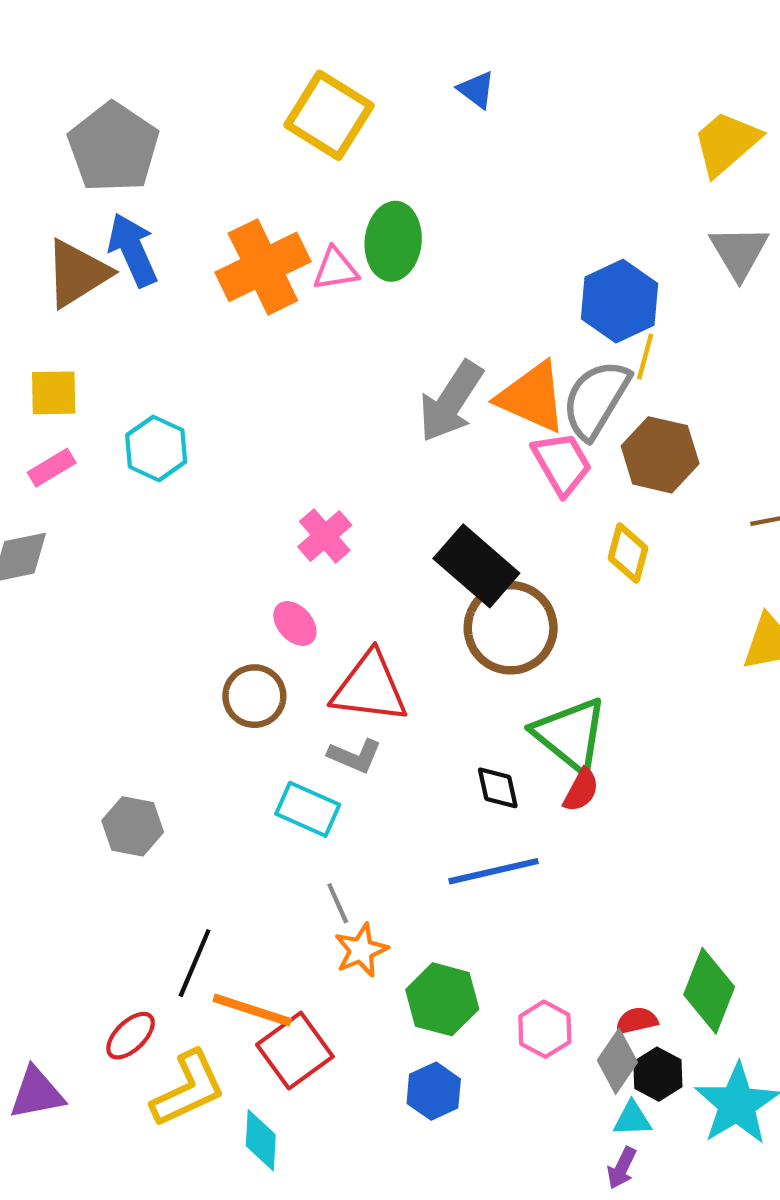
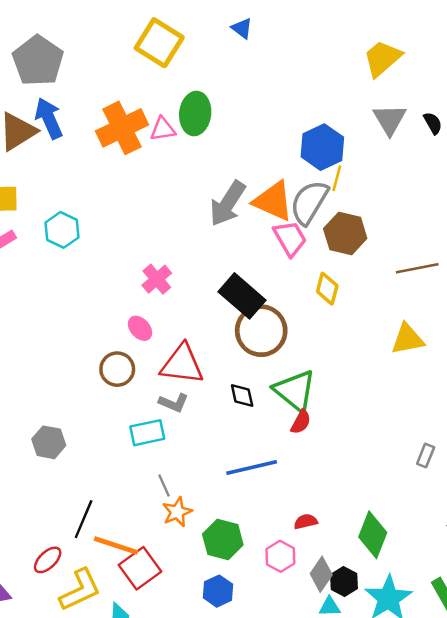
black diamond: (498, 788) -> (242, 395), moved
cyan rectangle: (308, 809) -> (147, 433), turned -36
red semicircle: (637, 1021) -> (306, 521), moved

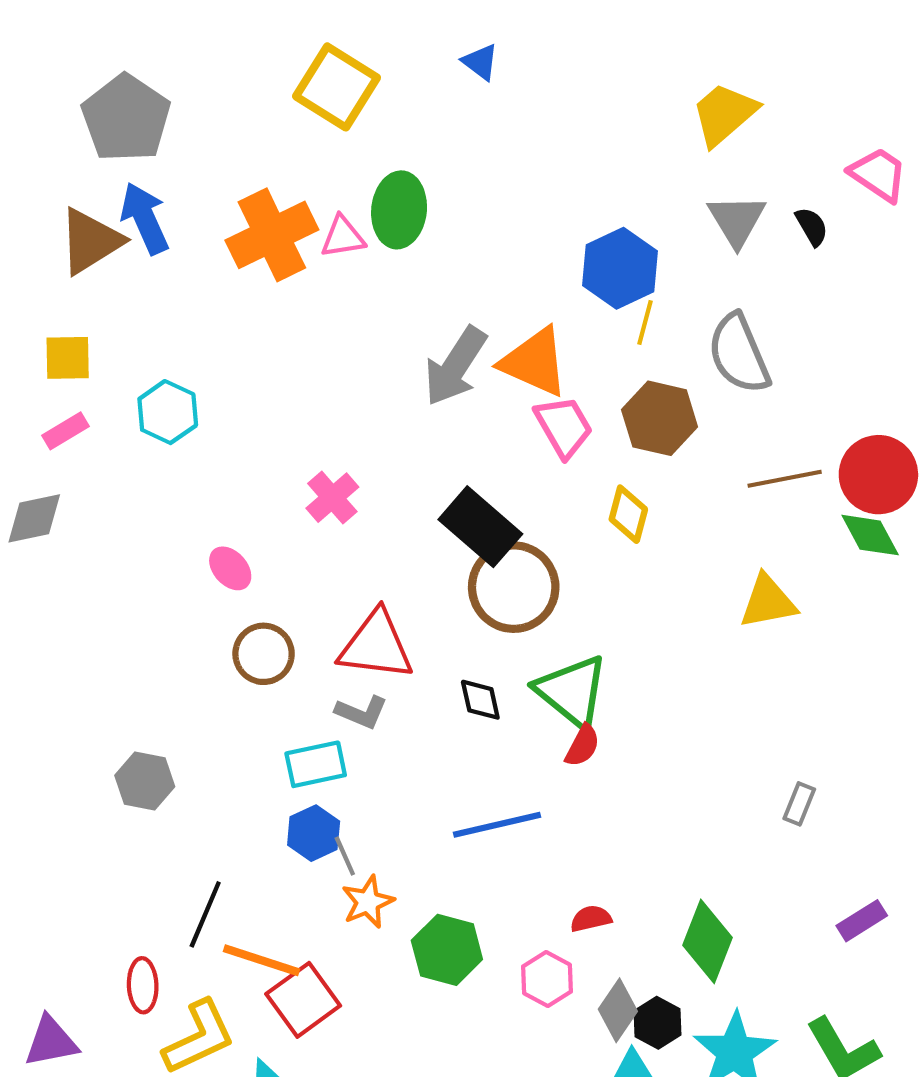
gray semicircle: (309, 202) -> (739, 354), moved, turned -54
pink ellipse: (140, 328) -> (230, 568), moved
red ellipse: (48, 560) -> (143, 985), turned -48
blue hexagon: (218, 591) -> (314, 833), moved

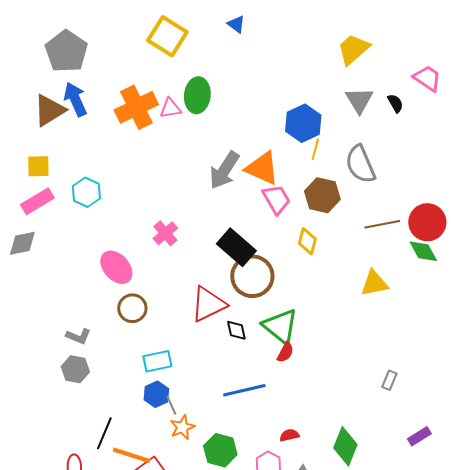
pink rectangle: (66, 431) -> (37, 201), size x1.5
pink ellipse: (230, 568) -> (116, 267), size x1.6
red triangle: (376, 646) -> (208, 304), moved, turned -33
gray L-shape: (362, 712) -> (78, 336), moved

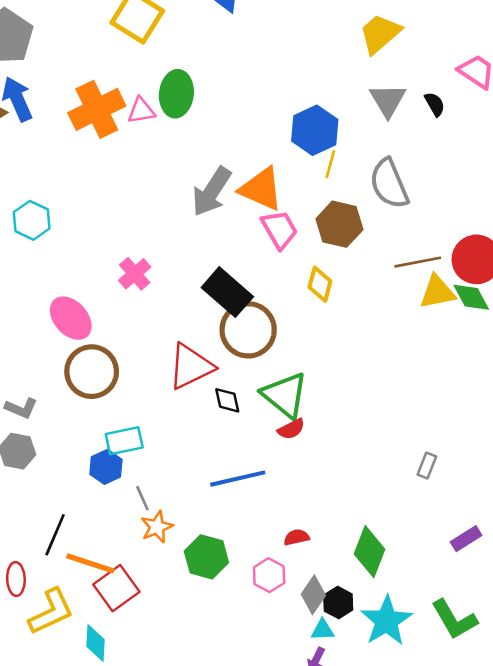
yellow triangle: (374, 283) -> (437, 292), moved
brown circle: (132, 308) -> (92, 372), size x1.4
red semicircle: (285, 352) -> (291, 429), turned 35
blue hexagon: (156, 394) -> (106, 467), moved

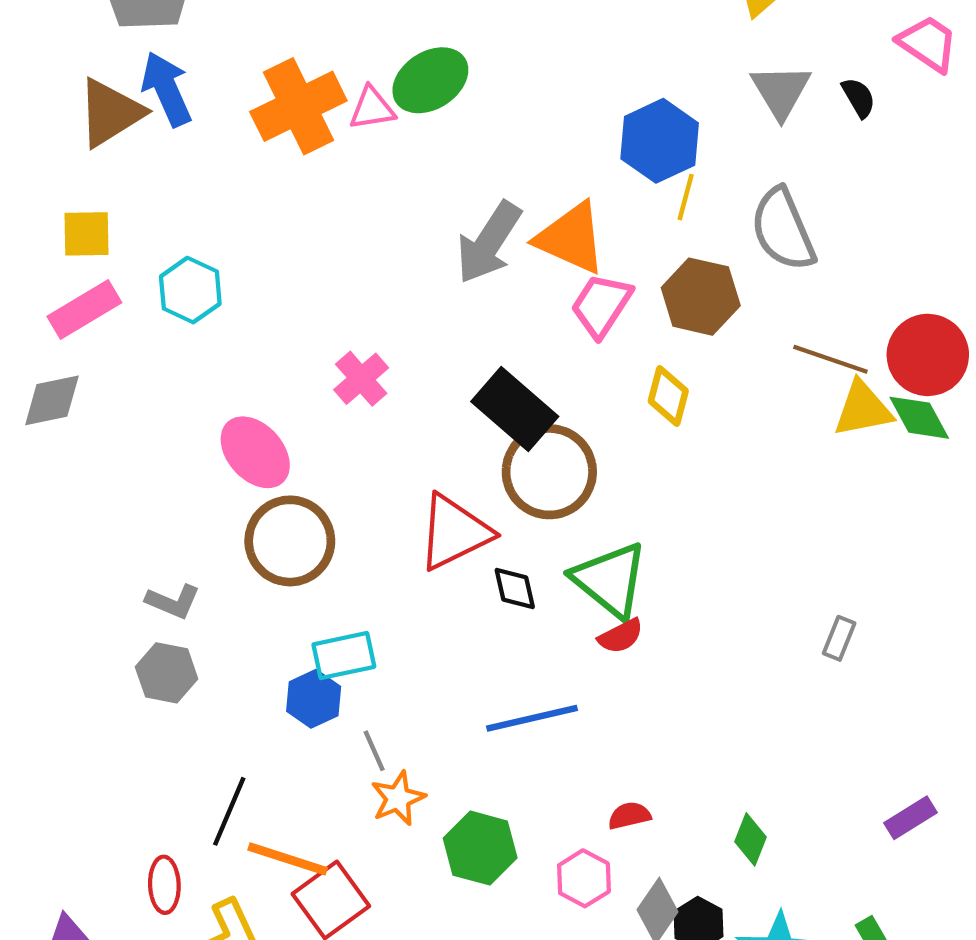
green ellipse: (176, 94) -> (430, 80), turned 51
pink trapezoid: (279, 229) -> (601, 305), turned -117
brown line: (418, 262) -> (830, 359), turned 30
gray rectangle: (427, 466) -> (839, 638), moved
green diamond: (369, 552) -> (750, 839), size x0.6

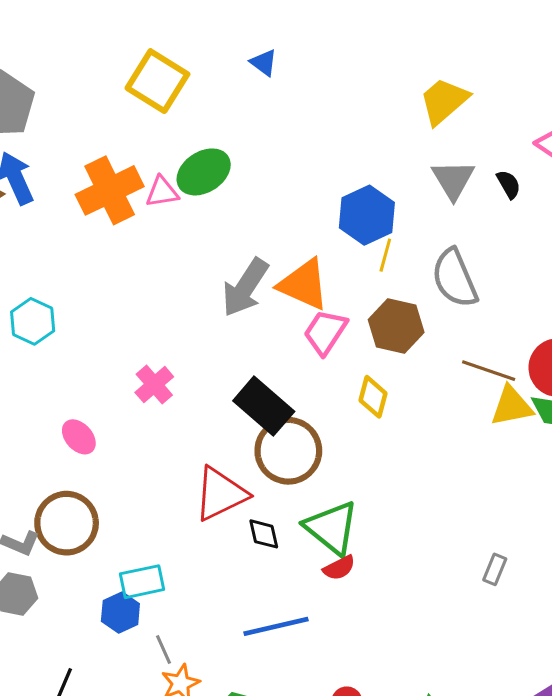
pink ellipse: (255, 452) -> (79, 437), size x0.7
brown circle: (290, 541) -> (67, 523), moved

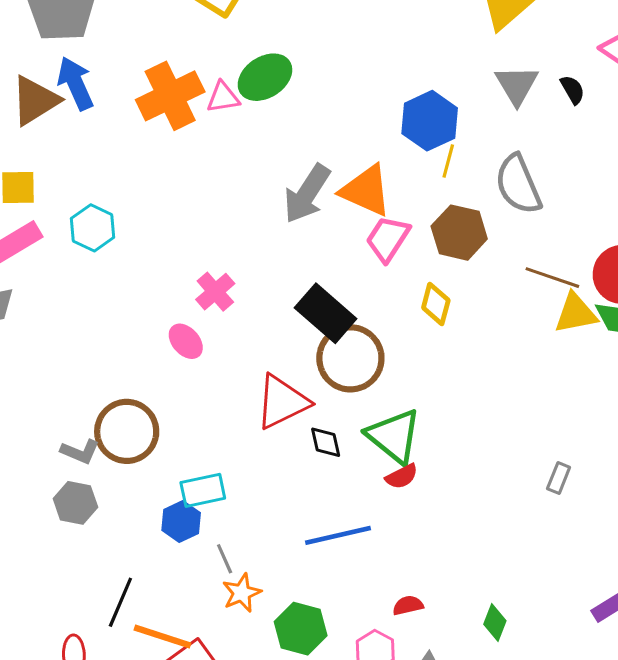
pink ellipse: (79, 437) -> (186, 341), moved

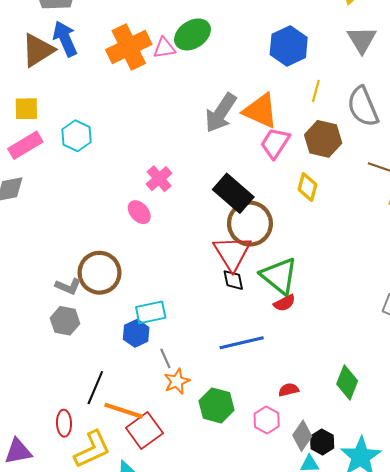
blue hexagon: (430, 121) -> (289, 46), moved
red triangle: (282, 402) -> (232, 253), moved, turned -36
green diamond: (495, 622) -> (347, 382), moved, size x1.4

